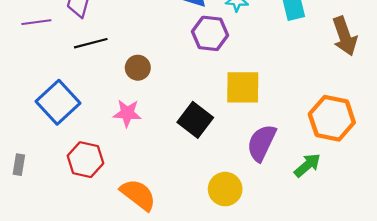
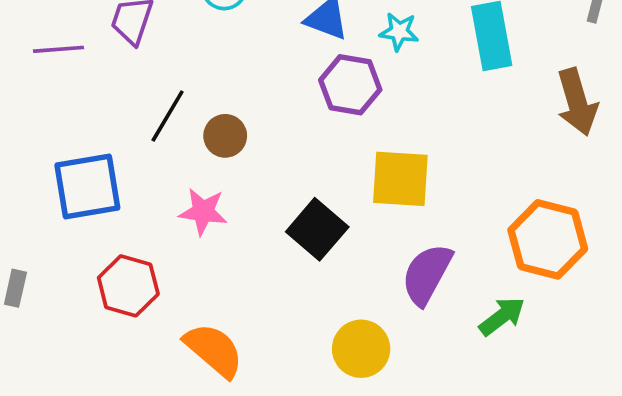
black line: (91, 43) -> (168, 116), moved, turned -48
blue square: (58, 102) -> (87, 187), turned 30

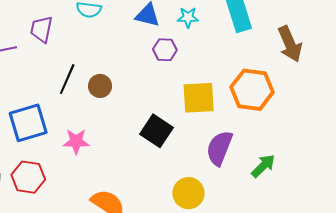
purple hexagon: (350, 85) -> (165, 50), size x0.7
pink star: (203, 212) -> (76, 141), moved
orange hexagon: (548, 239) -> (252, 90), moved
red hexagon: (128, 286) -> (28, 177), moved

